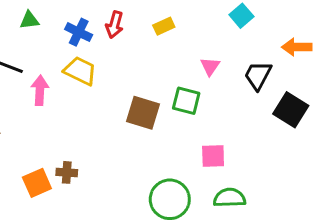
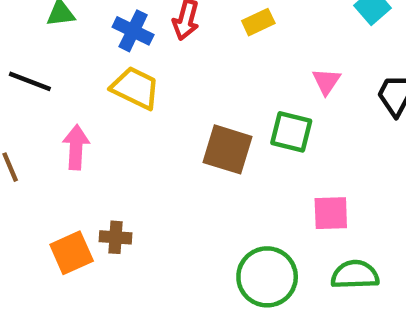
pink arrow: (40, 90) -> (76, 147), moved

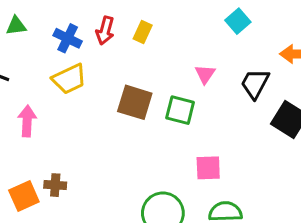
yellow rectangle: (258, 22) -> (143, 32), moved, turned -40
yellow trapezoid: (135, 88) -> (69, 79), turned 129
brown square: (228, 149) -> (135, 102), moved

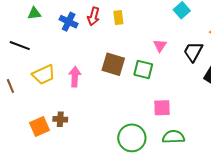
yellow rectangle: (143, 32) -> (118, 17), turned -32
yellow trapezoid: (69, 79) -> (44, 75), moved
pink arrow: (27, 121) -> (75, 77), moved

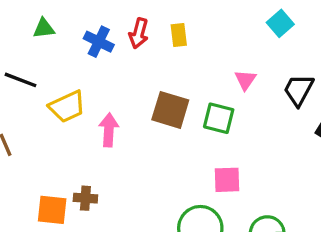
yellow trapezoid: (44, 75) -> (67, 107), moved
pink square: (162, 108) -> (227, 180), moved
orange square: (39, 127) -> (52, 210), turned 30

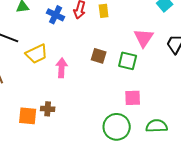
pink triangle: (245, 80) -> (144, 38), size x1.5
brown square: (170, 110) -> (99, 56), size x0.7

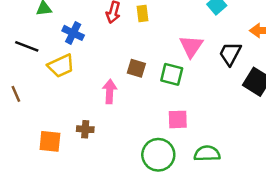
blue cross: (56, 15) -> (73, 33), moved
pink arrow: (62, 68) -> (110, 91), moved
brown cross: (48, 109) -> (85, 129), moved

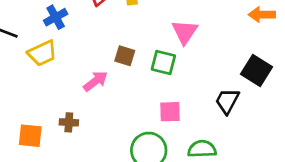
blue cross: (73, 33) -> (56, 17), turned 35
black trapezoid: (230, 54) -> (227, 101), moved
pink arrow: (110, 91) -> (95, 81), turned 50

